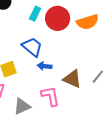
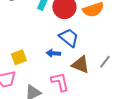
blue trapezoid: (32, 47) -> (69, 38), moved

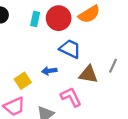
blue arrow: (53, 53) -> (49, 71), moved

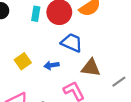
gray line: (113, 66) -> (119, 82), moved, turned 32
yellow square: (23, 81) -> (23, 61), moved

